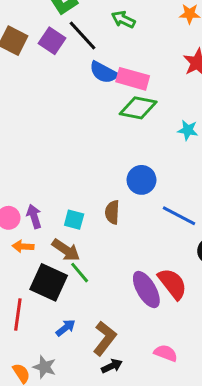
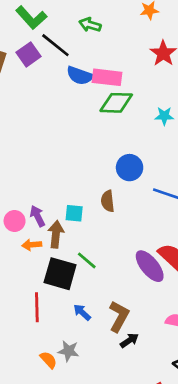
purple square: (52, 41) -> (29, 54), turned 30
brown arrow: (66, 250) -> (56, 234), moved, turned -110
blue arrow: (66, 328) -> (82, 312), turned -90

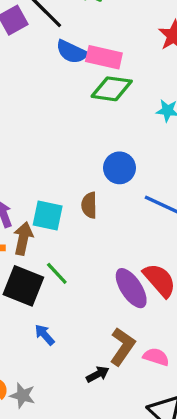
cyan square: (74, 213) -> (48, 215), size x1.4
brown L-shape: (119, 316) -> (122, 346), moved
gray star: (69, 351) -> (23, 395), moved

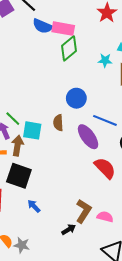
green diamond: (112, 89) -> (69, 48), turned -45
green line: (57, 273) -> (13, 119), moved
purple ellipse: (131, 288) -> (88, 137), moved

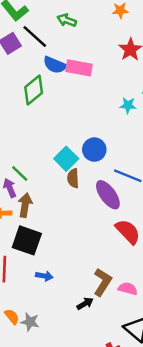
green diamond: (69, 48) -> (34, 90), moved
cyan square: (32, 130) -> (66, 159), moved, turned 36
blue arrow: (34, 206) -> (44, 276), turned 144

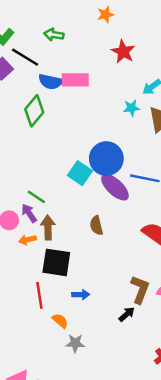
blue circle: (94, 150) -> (106, 159), size x1.4
brown semicircle: (73, 178) -> (96, 225), moved
purple ellipse: (108, 195) -> (115, 187), moved
orange semicircle: (12, 317) -> (60, 321), moved

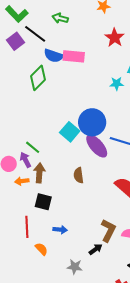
black square: (56, 262) -> (43, 202), size x0.7
gray star: (75, 343) -> (75, 267), moved

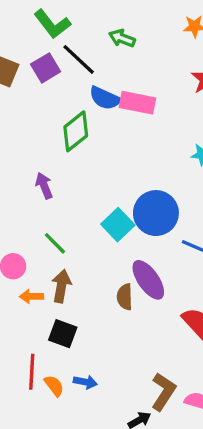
purple ellipse: (97, 146) -> (148, 280), moved
purple arrow: (25, 160) -> (44, 186), moved
orange semicircle: (41, 249) -> (54, 386), moved

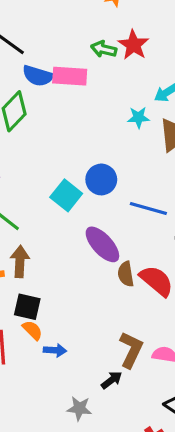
green arrow: (122, 38) -> (104, 49), moved
blue circle: (156, 213) -> (101, 179), size x0.7
brown semicircle: (125, 297) -> (126, 274), moved
orange semicircle: (54, 386) -> (32, 330), moved

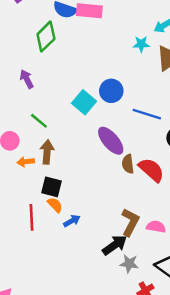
blue arrow: (55, 350) -> (72, 221), turned -35
black arrow: (112, 380) -> (115, 245), size x1.5
gray star: (79, 408) -> (129, 264), moved

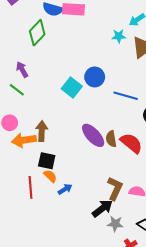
green line: (39, 121) -> (17, 90), moved
purple ellipse: (111, 141) -> (93, 135), moved
orange arrow: (26, 162) -> (24, 140), size x1.6

